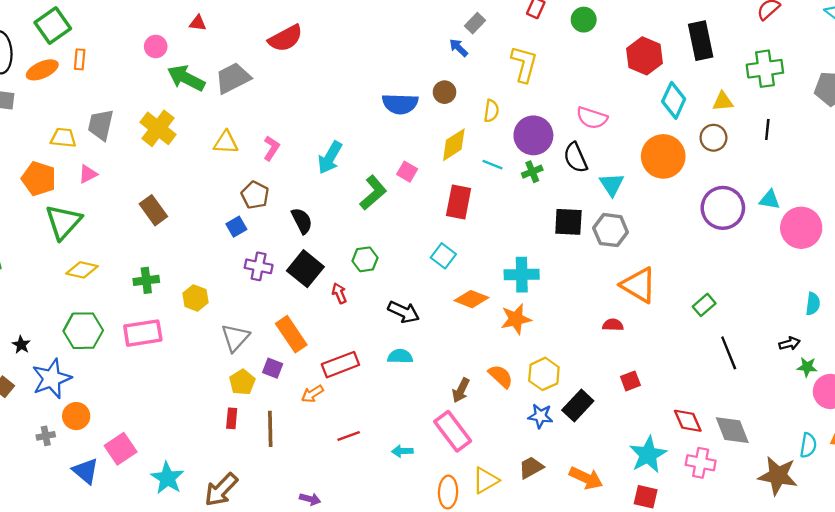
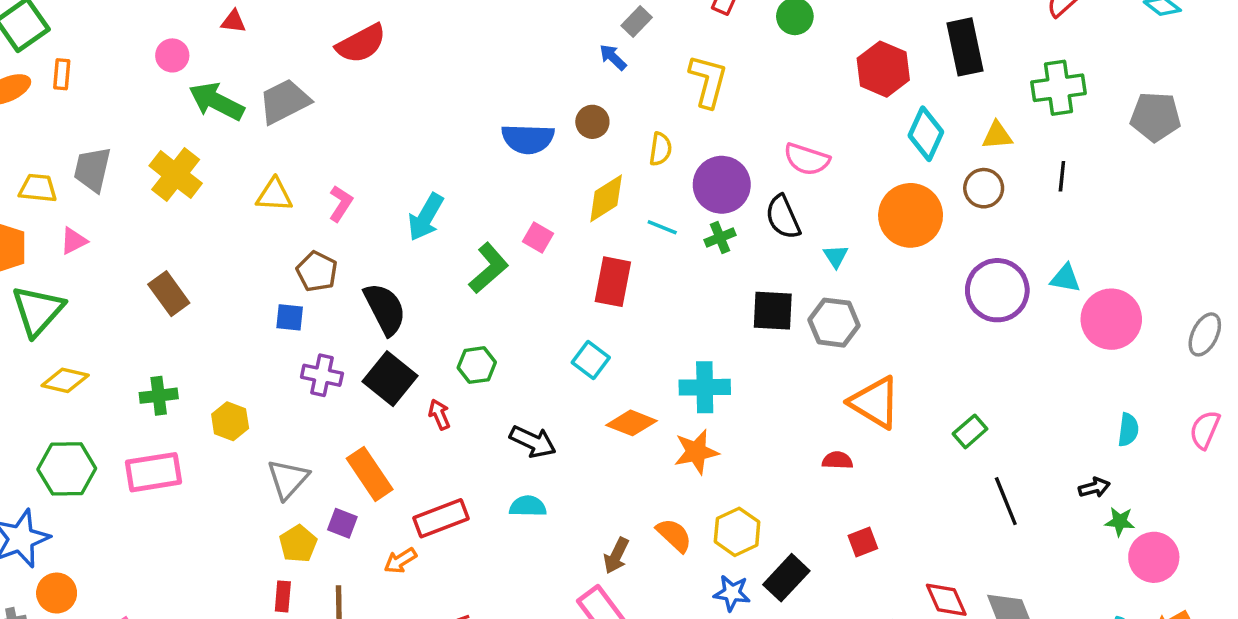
cyan triangle: (612, 184) -> (836, 256), size x0.7
black semicircle: (302, 221) -> (385, 309), size x1.4
blue square: (236, 227) -> (290, 317), turned 36

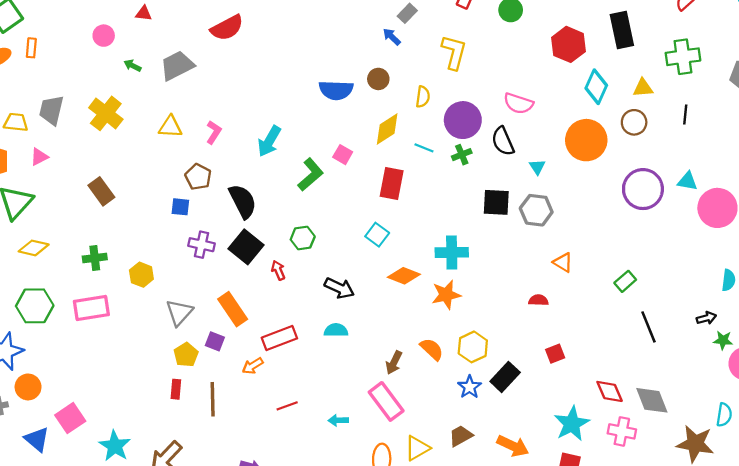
green arrow: (216, 101) -> (133, 66), size x0.5
orange triangle: (875, 402) -> (563, 262), size x0.6
blue star: (732, 593) -> (469, 387), turned 30

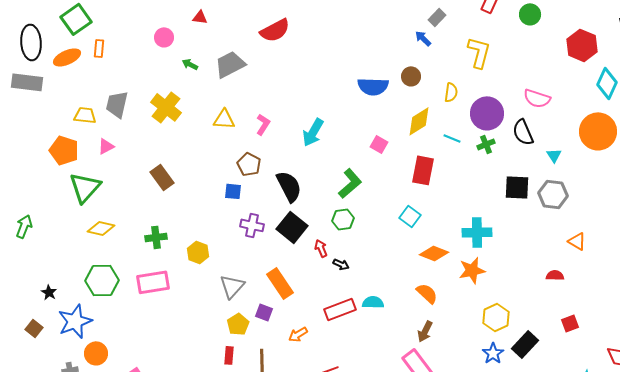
green L-shape: (310, 175) -> (350, 183), moved
black arrow: (339, 288) -> (341, 264), moved, size x0.6
red rectangle: (279, 338) -> (340, 309), moved
orange semicircle: (432, 349) -> (427, 293), moved

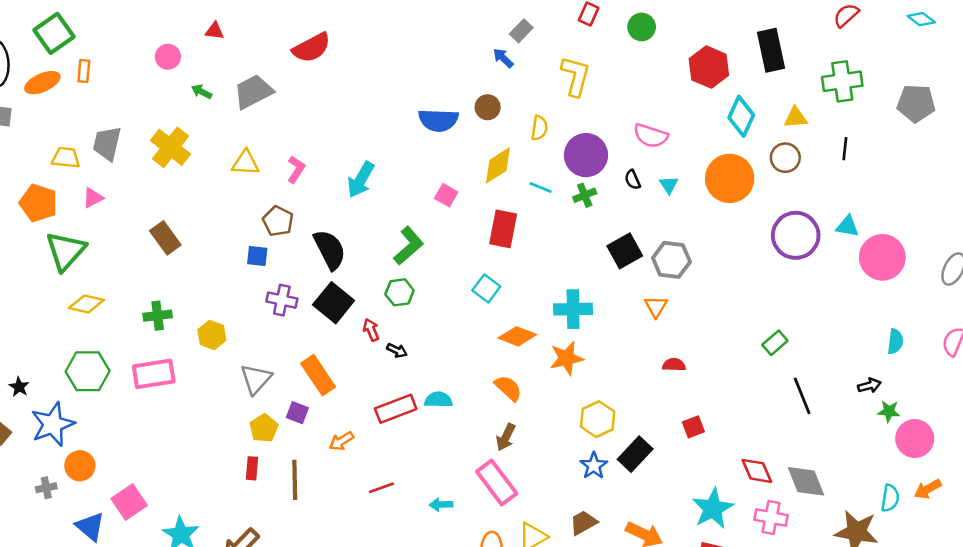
black semicircle: (523, 132) -> (633, 180), size x0.6
cyan triangle: (554, 155) -> (669, 185), moved
black square: (517, 187) -> (625, 251), turned -32
orange triangle: (577, 241) -> (656, 307), moved, turned 30

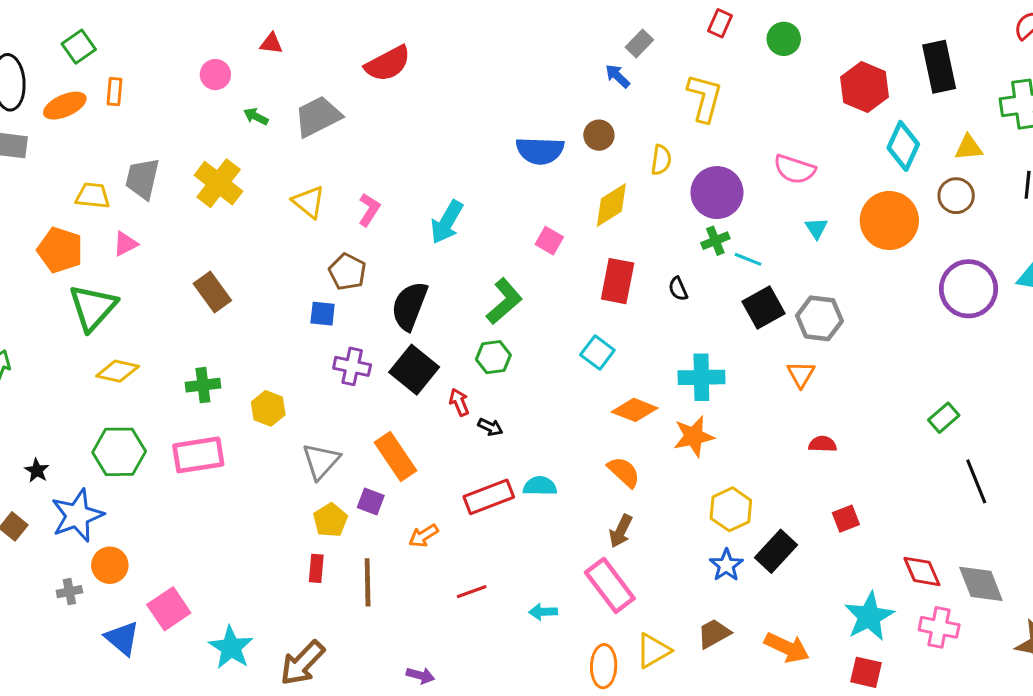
green square: (54, 33) -> (79, 47), size x0.7
yellow triangle: (246, 163) -> (309, 202), turned 36
black semicircle: (633, 180) -> (678, 289), moved
cyan line: (541, 187) -> (748, 259), moved
black semicircle: (330, 250) -> (410, 306), turned -132

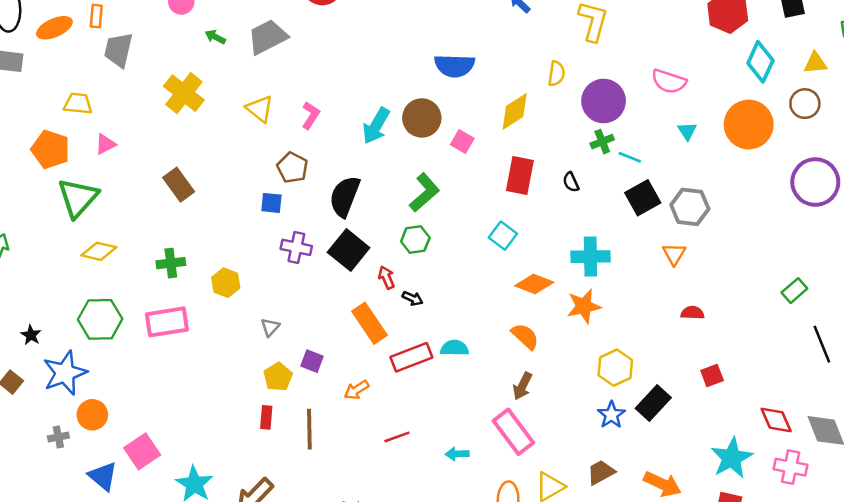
brown circle: (599, 135) -> (422, 118), moved, size x1.5
gray trapezoid: (142, 179) -> (119, 50), moved
orange rectangle: (396, 457) -> (370, 323), moved
gray triangle: (321, 461) -> (270, 327), size x0.6

